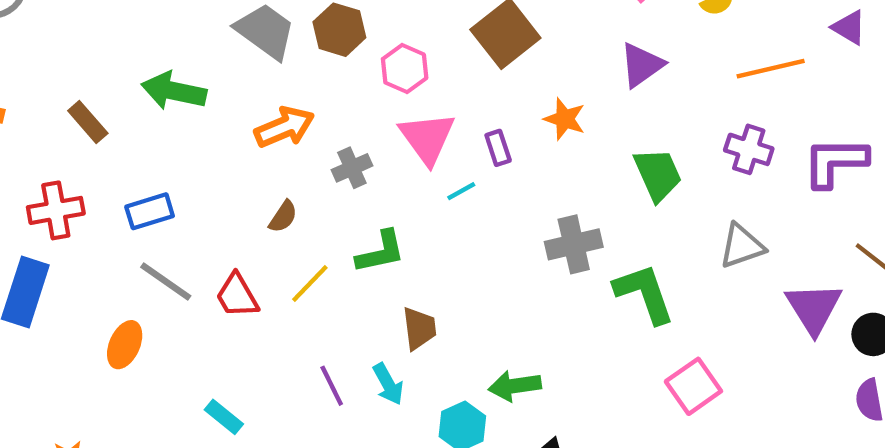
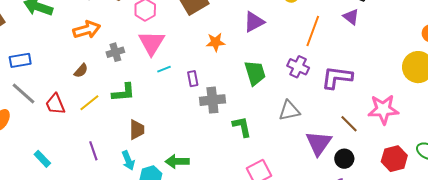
orange line: (771, 69) -> (313, 31), turned -64
orange star: (565, 119) -> (216, 42), turned -30
purple rectangle: (498, 148) -> (193, 79), moved
green L-shape: (644, 293) -> (242, 127), size x0.7
cyan arrow: (388, 384) -> (128, 160), moved

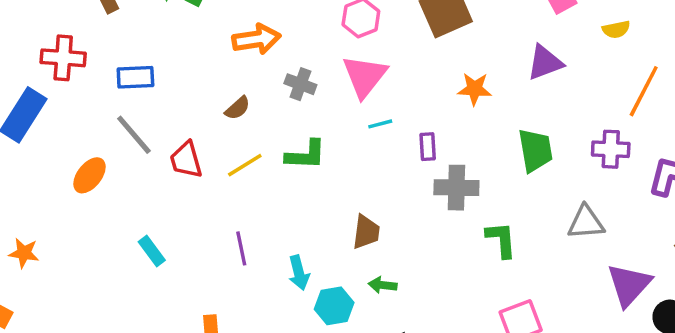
gray cross: (115, 52) -> (300, 84), turned 30
purple cross: (298, 67) -> (611, 149), turned -30
brown trapezoid: (137, 130) -> (366, 232), moved
green arrow: (177, 161) -> (383, 285), size x0.7

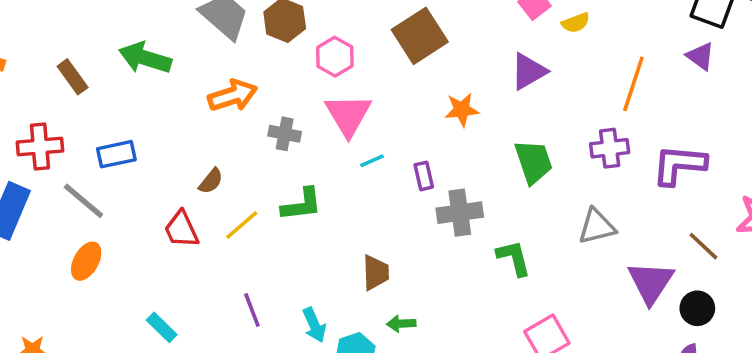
yellow semicircle: (616, 29) -> (576, 23), moved
brown semicircle: (238, 108) -> (211, 181), moved
gray line: (134, 135) -> (83, 201), moved

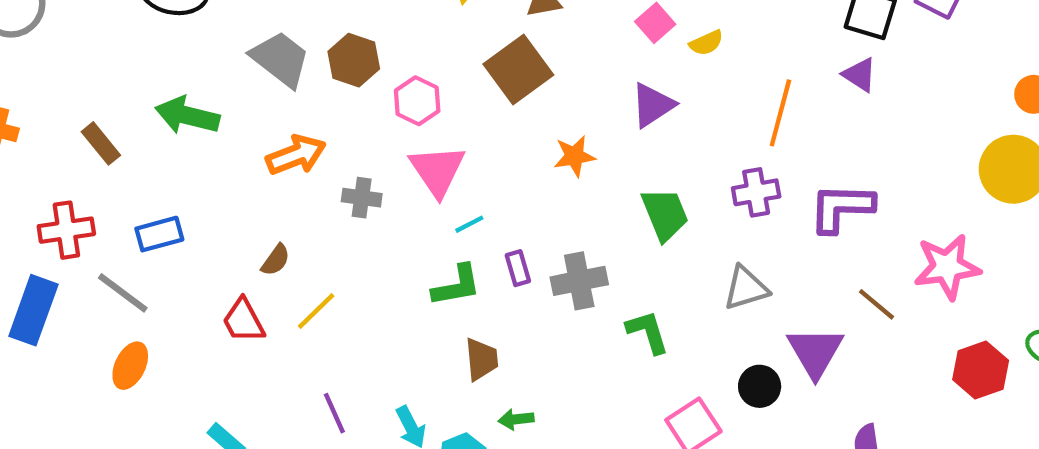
purple rectangle: (424, 176) -> (518, 268), moved
green L-shape: (302, 204) -> (457, 286), moved
black circle: (697, 308) -> (760, 386), moved

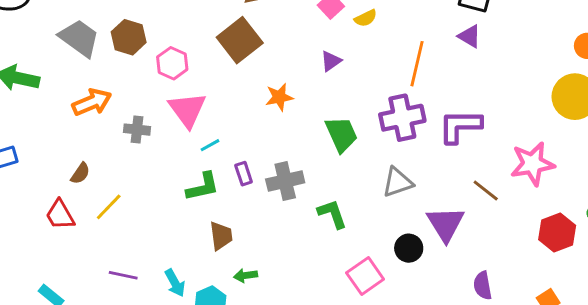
purple triangle: (653, 105) -> (331, 61), size x0.7
purple cross: (756, 192) -> (402, 118), size x1.4
purple line: (334, 413) -> (123, 275), turned -52

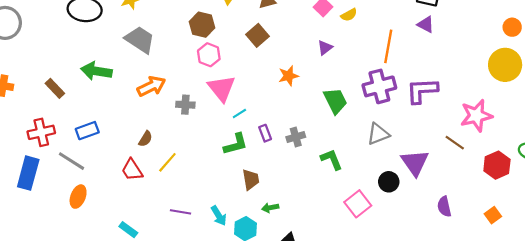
brown hexagon: (129, 37) -> (202, 25), moved
brown square: (240, 40) -> (257, 35), size x0.7
gray cross: (285, 181) -> (296, 137), size x0.7
brown line: (486, 190) -> (455, 143), moved

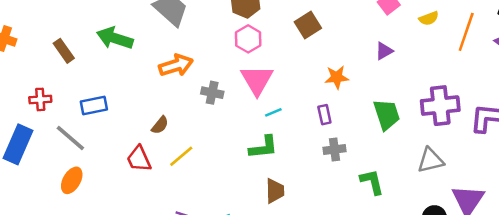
yellow semicircle: (349, 15) -> (429, 18), moved
orange line: (388, 46) -> (466, 32), moved
red cross: (41, 132) -> (40, 99), size x0.7
purple rectangle: (265, 133) -> (324, 115), moved

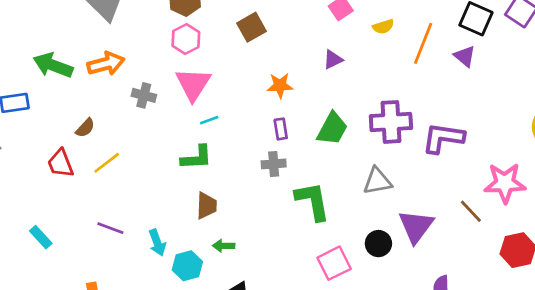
green arrow: (115, 38) -> (53, 65), moved
green trapezoid: (387, 114) -> (332, 129), turned 44
purple rectangle: (324, 115) -> (281, 129), moved
green L-shape: (372, 182) -> (313, 201), size x1.4

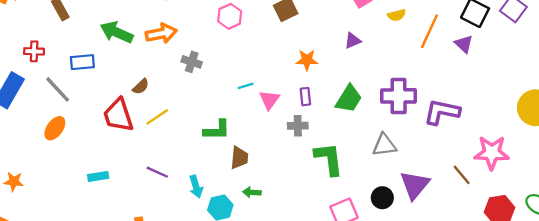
pink triangle: (193, 84) -> (269, 100), moved, size x0.7
green L-shape: (197, 158) -> (217, 130), moved
red trapezoid: (61, 163) -> (118, 115), size x1.4
cyan rectangle: (41, 237) -> (98, 176), turned -60

